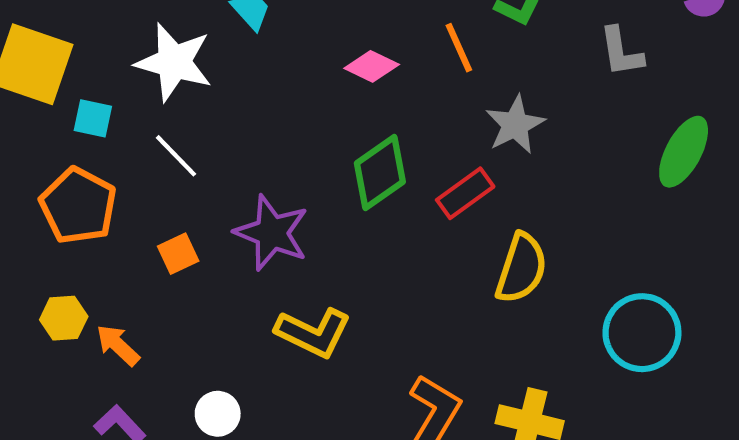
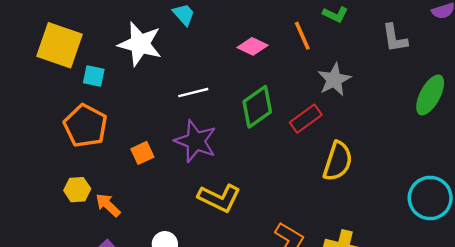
white line: (176, 156) -> (193, 93), moved, turned -60
cyan circle: (642, 333) -> (430, 198), moved

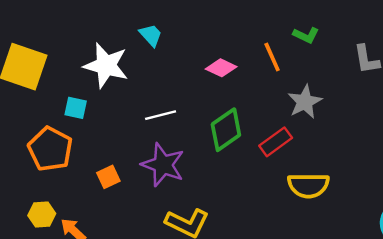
cyan square: (94, 76) -> (76, 108), moved
yellow semicircle: (338, 161) -> (308, 185), turned 72

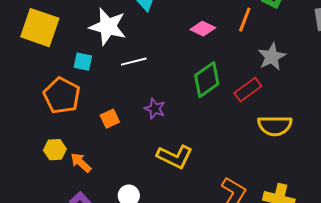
orange line: (272, 57) -> (245, 20), turned 45
white line: (161, 115) -> (134, 62), moved
purple star: (163, 165) -> (155, 109), size x0.6

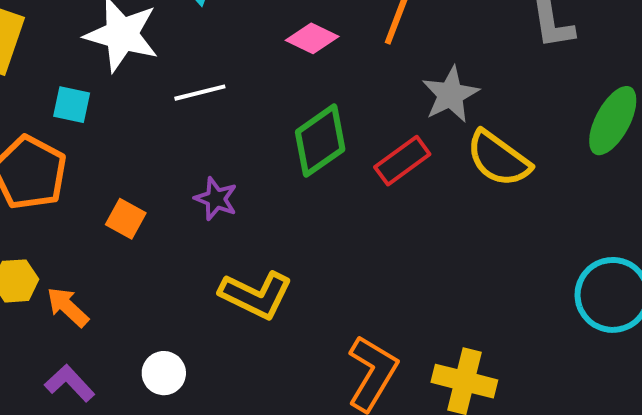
white line: (134, 62) -> (200, 93), moved
orange square: (110, 119) -> (126, 219), turned -36
yellow semicircle: (275, 126) -> (499, 159), moved, turned 36

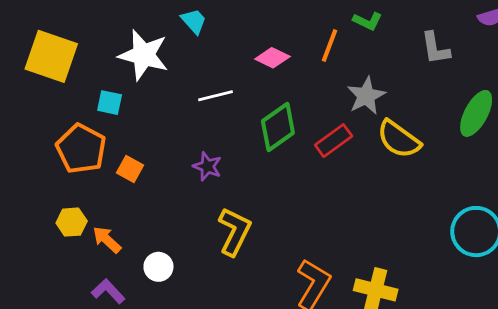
white line: (200, 93) -> (215, 96), moved
orange square: (126, 219) -> (130, 169), moved
yellow L-shape: (256, 295) -> (234, 232), turned -90
white circle: (164, 373) -> (158, 267), moved

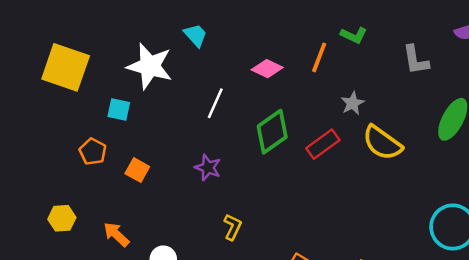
white line: (215, 96) -> (215, 103), turned -52
gray star: (366, 96) -> (353, 103), size x0.7
orange pentagon: (81, 149) -> (93, 151), size x0.6
yellow hexagon: (72, 222) -> (62, 218), moved
yellow L-shape: (234, 232) -> (233, 227), size x0.6

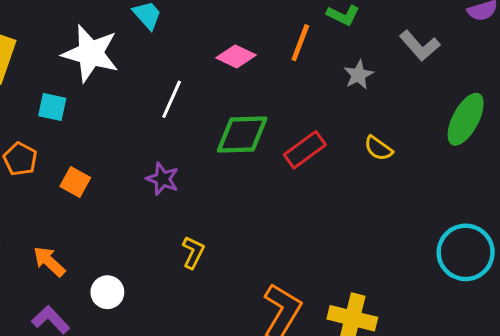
gray L-shape: (416, 60) -> (420, 46), turned -32
gray star: (353, 103) -> (358, 75), moved
green diamond: (272, 132) -> (242, 135), turned 33
yellow semicircle: (382, 143) -> (378, 148), size x0.6

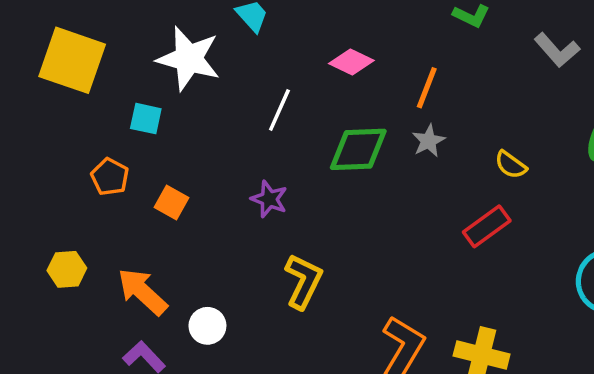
orange line: (300, 43) -> (427, 88), moved
gray star: (358, 75) -> (428, 141), moved
red rectangle: (305, 150) -> (487, 226), moved
yellow L-shape: (193, 252) -> (303, 281), size x1.5
orange arrow: (49, 262) -> (142, 292), size x1.4

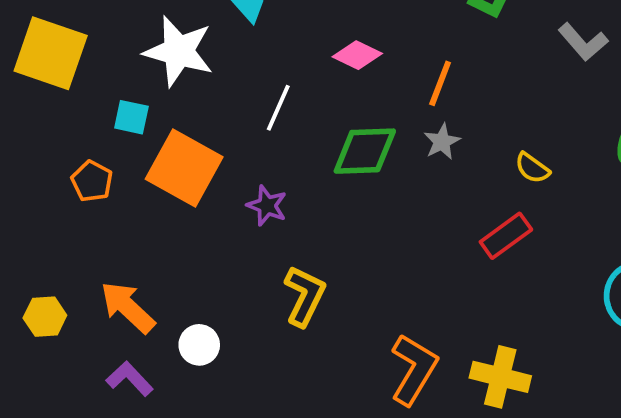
orange square: (171, 202) -> (184, 168), moved, size x2.0
yellow hexagon: (67, 269) -> (45, 317), moved

